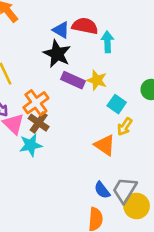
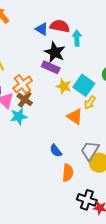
black star: (57, 54) -> (55, 52), moved
yellow star: (97, 80) -> (64, 86), moved
cyan square: (117, 104) -> (84, 85), size x1.5
blue semicircle: (102, 190) -> (56, 151), moved

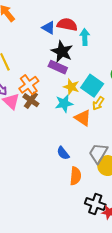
cyan star: (19, 116) -> (64, 103), moved

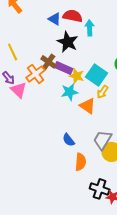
purple rectangle: (58, 67) -> (64, 68), moved
brown cross: (31, 100) -> (49, 62), moved

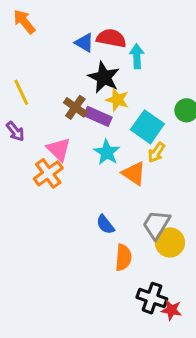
orange cross: (36, 74) -> (48, 173), moved
yellow star: (77, 76) -> (117, 100), moved
pink triangle: (19, 90) -> (59, 149), moved
cyan star: (70, 92) -> (107, 152), turned -30

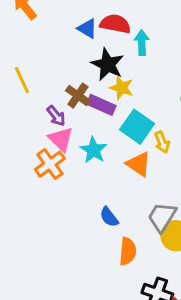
cyan square: (147, 127) -> (137, 127), moved
purple arrow: (15, 131) -> (56, 116), moved
cyan star: (107, 152) -> (93, 150), moved
yellow arrow: (156, 152) -> (162, 142), turned -55

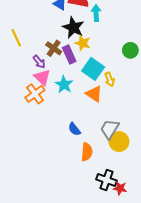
purple rectangle: (101, 105) -> (69, 54), turned 42

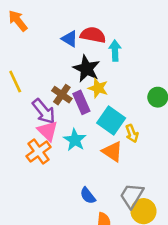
purple arrow: (39, 62) -> (44, 111), size x1.5

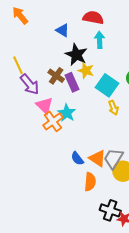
red semicircle: (93, 35) -> (93, 18), moved
purple arrow: (44, 111) -> (30, 84), moved
cyan square: (111, 120) -> (107, 85), moved
orange cross: (39, 152) -> (53, 121), moved
orange triangle: (112, 152) -> (97, 158), moved

